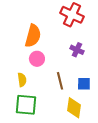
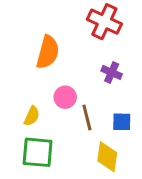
pink circle: (37, 59) -> (65, 97), moved
yellow semicircle: (22, 80) -> (32, 116), turned 32

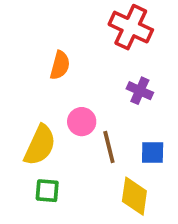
orange semicircle: (48, 52) -> (60, 65), size x0.7
yellow semicircle: (32, 116) -> (40, 145), size x1.6
green square: (38, 152) -> (47, 191), size x0.6

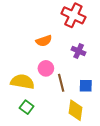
orange semicircle: (60, 65) -> (44, 41), moved, turned 56
yellow semicircle: (40, 145) -> (22, 82), turned -105
green square: (47, 191) -> (27, 107), turned 32

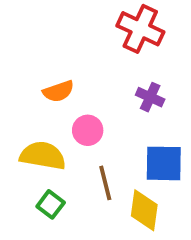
orange semicircle: (44, 41) -> (58, 91), moved
brown line: (61, 83) -> (105, 183), moved
blue square: (86, 86) -> (164, 163), size x1.5

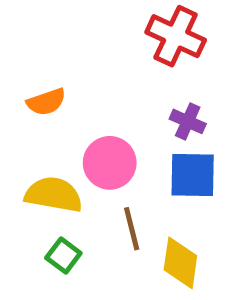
orange semicircle: (58, 91) -> (46, 102), moved
pink circle: (88, 130) -> (110, 163), size x1.4
blue square: (164, 163) -> (193, 175), moved

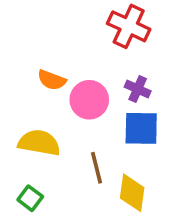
orange semicircle: (46, 102) -> (52, 80), moved, turned 40
pink circle: (110, 163) -> (89, 100), moved
green square: (63, 255) -> (30, 198), moved

